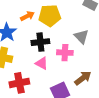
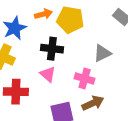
gray triangle: (81, 37) -> (102, 53), turned 35
pink cross: (65, 53) -> (85, 78), moved

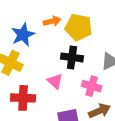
black cross: (52, 49) -> (72, 57), moved

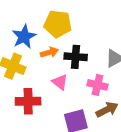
orange arrow: (52, 21) -> (49, 52), moved
yellow pentagon: (79, 27) -> (58, 24), moved

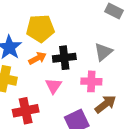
pink triangle: (60, 82) -> (53, 86), turned 36

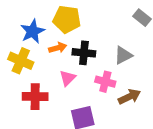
brown arrow: (105, 104) -> (129, 97), moved

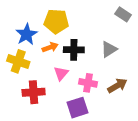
pink cross: (105, 82) -> (88, 83), moved

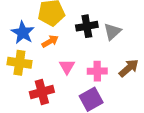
black cross: (74, 50) -> (87, 26), moved

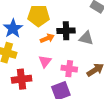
gray triangle: (112, 32) -> (86, 38), turned 49
orange arrow: (50, 41) -> (47, 38), moved

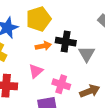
yellow pentagon: (39, 16) -> (39, 19), turned -30
gray triangle: (86, 38) -> (87, 54), turned 35

